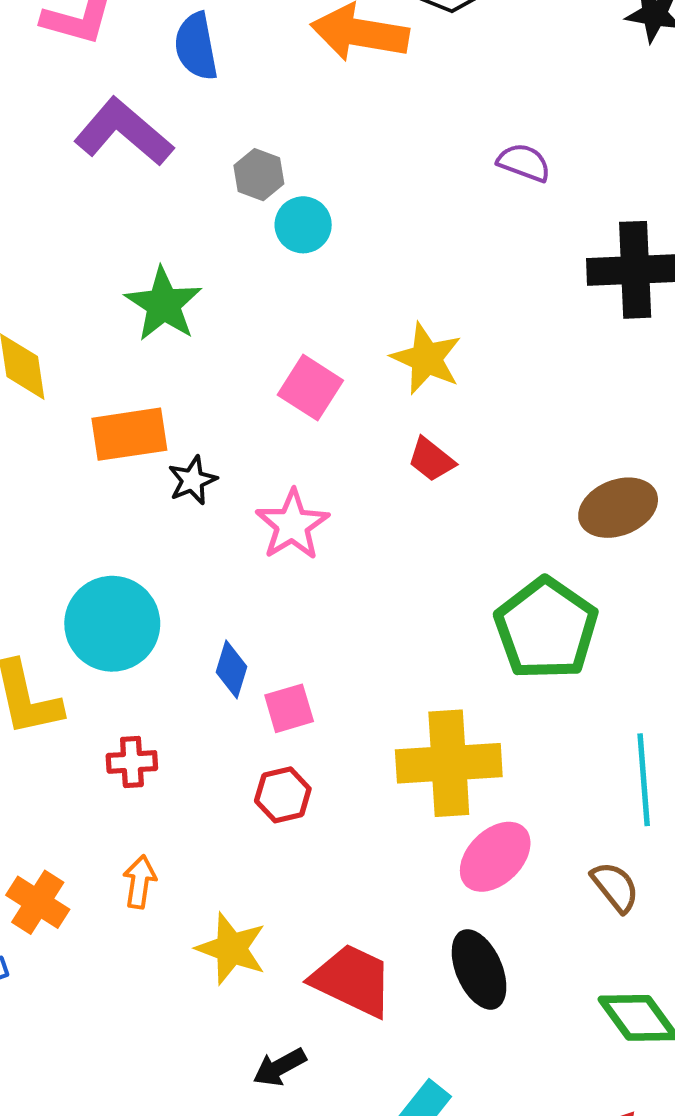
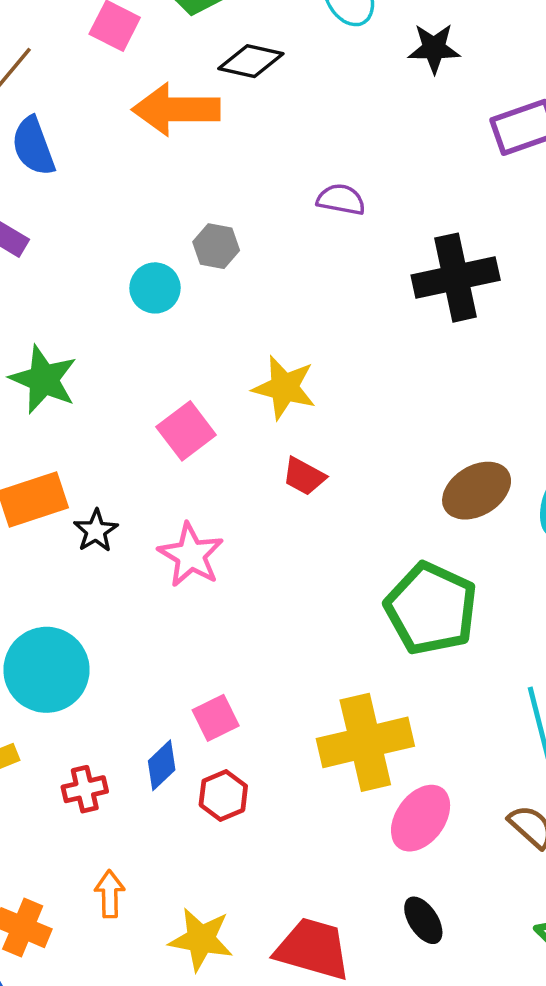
gray hexagon: (259, 175) -> (216, 246), moved
pink square: (310, 388) -> (186, 431), turned 30
blue diamond: (232, 669) -> (162, 765), moved, turned 39
black ellipse: (479, 969) -> (423, 920), size x0.7

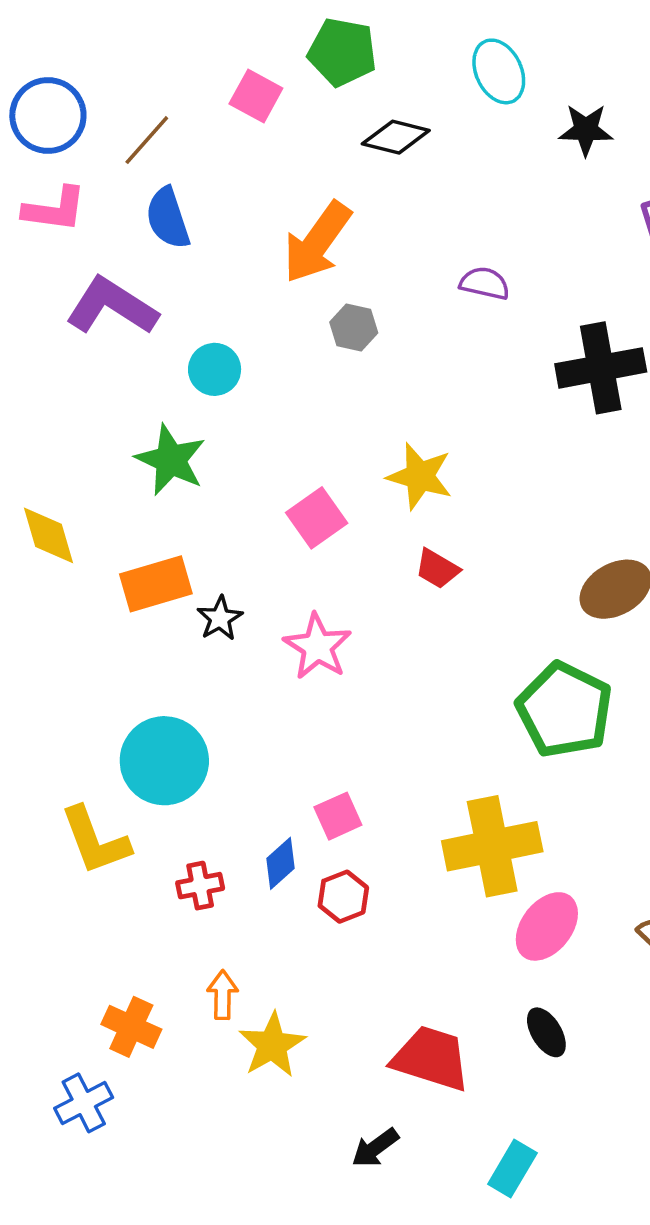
orange arrow: (176, 109) -> (317, 242), moved, turned -56
cyan circle: (155, 288) -> (215, 369), moved
yellow star: (201, 939) -> (272, 1045), moved, turned 30

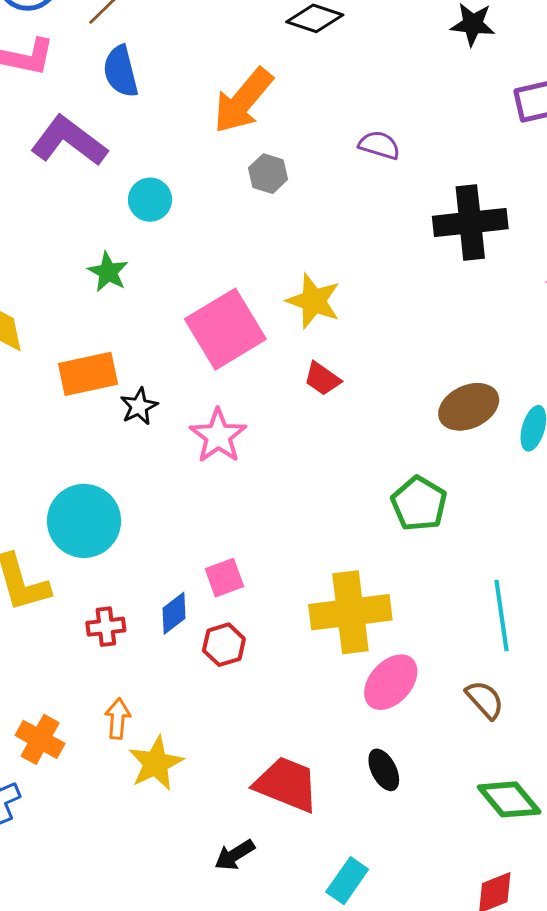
green star: (171, 460) -> (108, 272), size x0.7
pink square: (317, 518) -> (225, 329), size x1.6
green pentagon: (565, 710) -> (419, 504), size x0.7

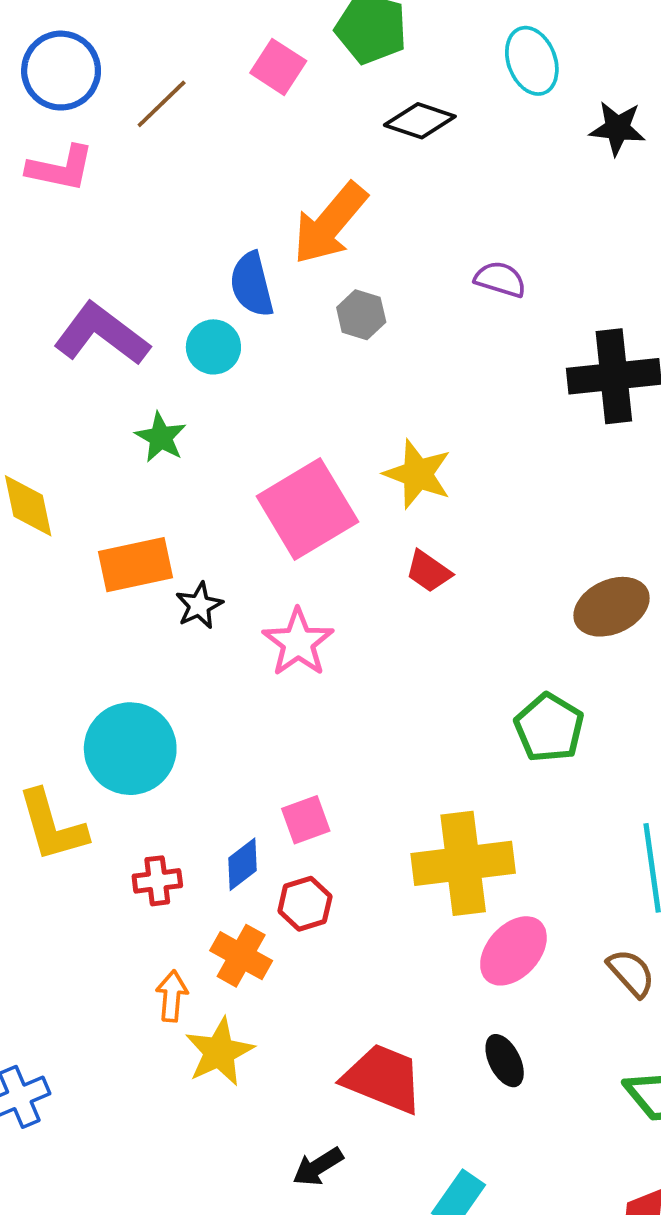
blue semicircle: (121, 71) -> (252, 284), moved
purple L-shape: (69, 141) -> (102, 334), moved
orange cross: (40, 739) -> (241, 956), moved

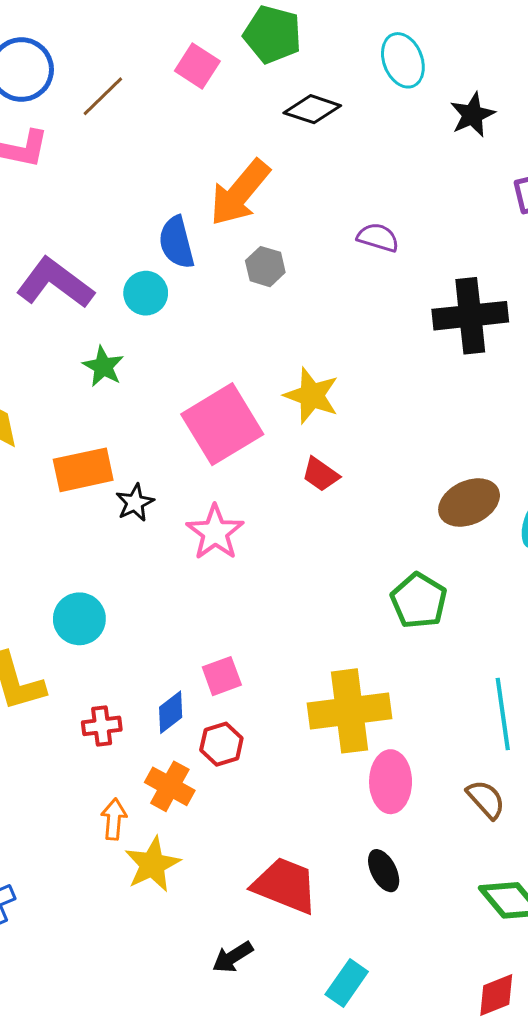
black star: (617, 128) -> (472, 115), turned -30
cyan circle: (130, 749) -> (79, 619), size x0.7
pink ellipse: (513, 951) -> (391, 782), turned -42

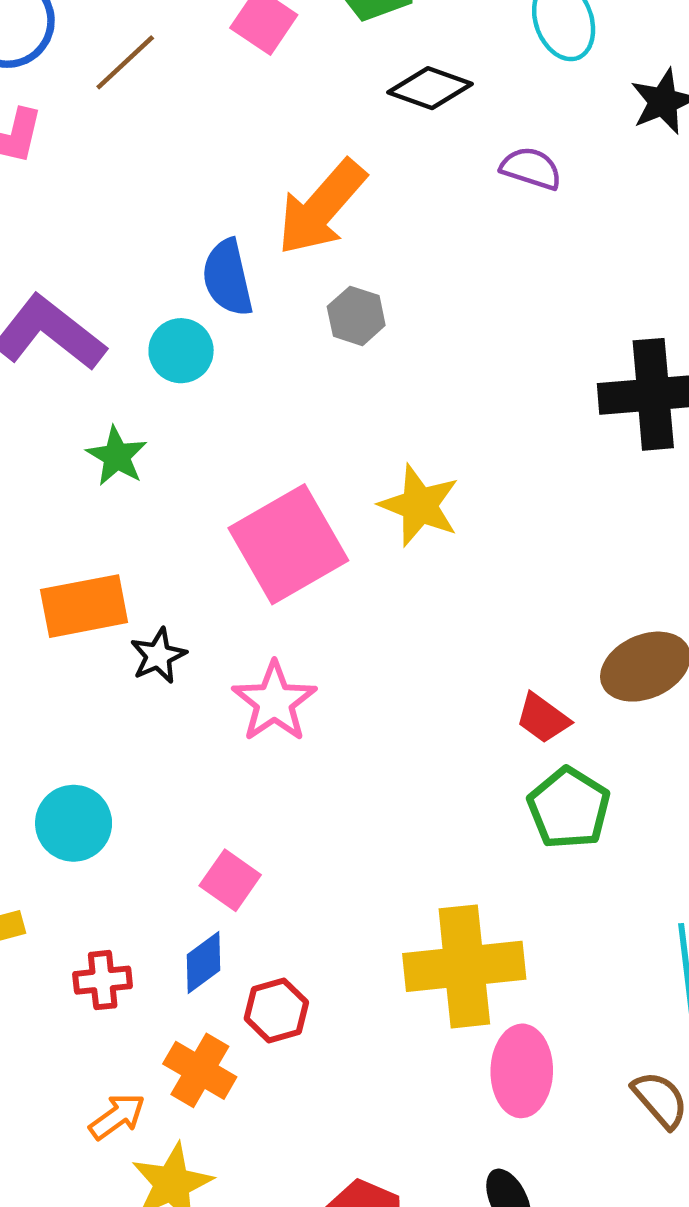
purple semicircle: (378, 237) -> (531, 168), moved
red trapezoid: (321, 474) -> (543, 718), moved
pink square: (222, 676) -> (230, 880), moved, turned -36
orange arrow: (114, 819) -> (117, 1116), turned 48

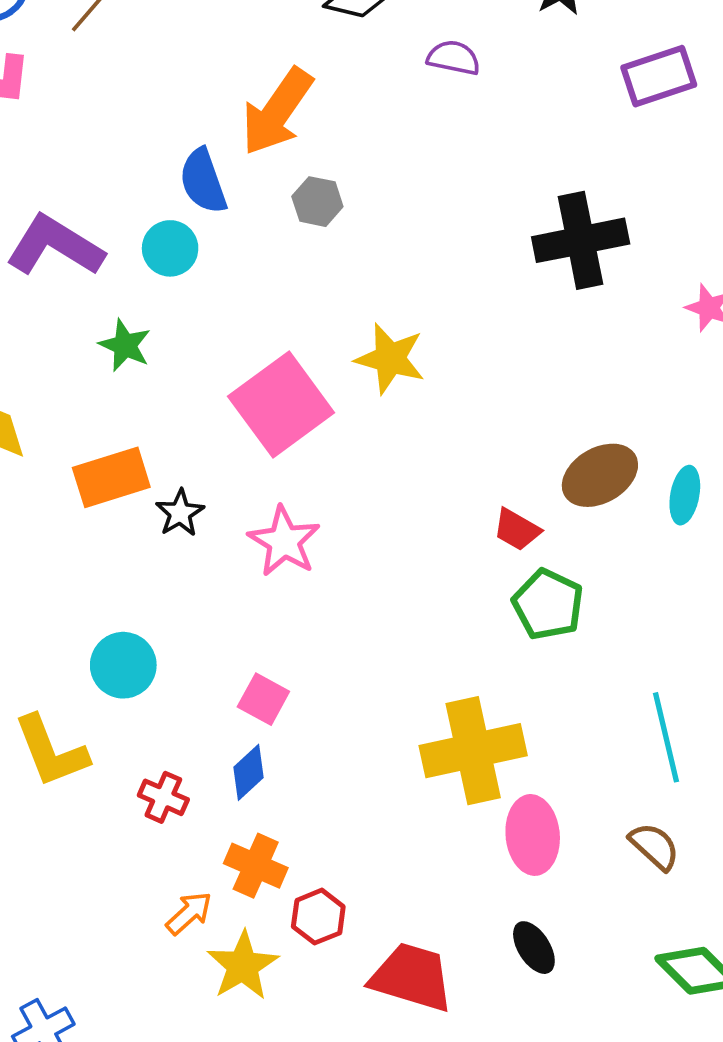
red cross: (103, 980) -> (163, 797), turned 36
red hexagon: (276, 1010) -> (318, 917), moved

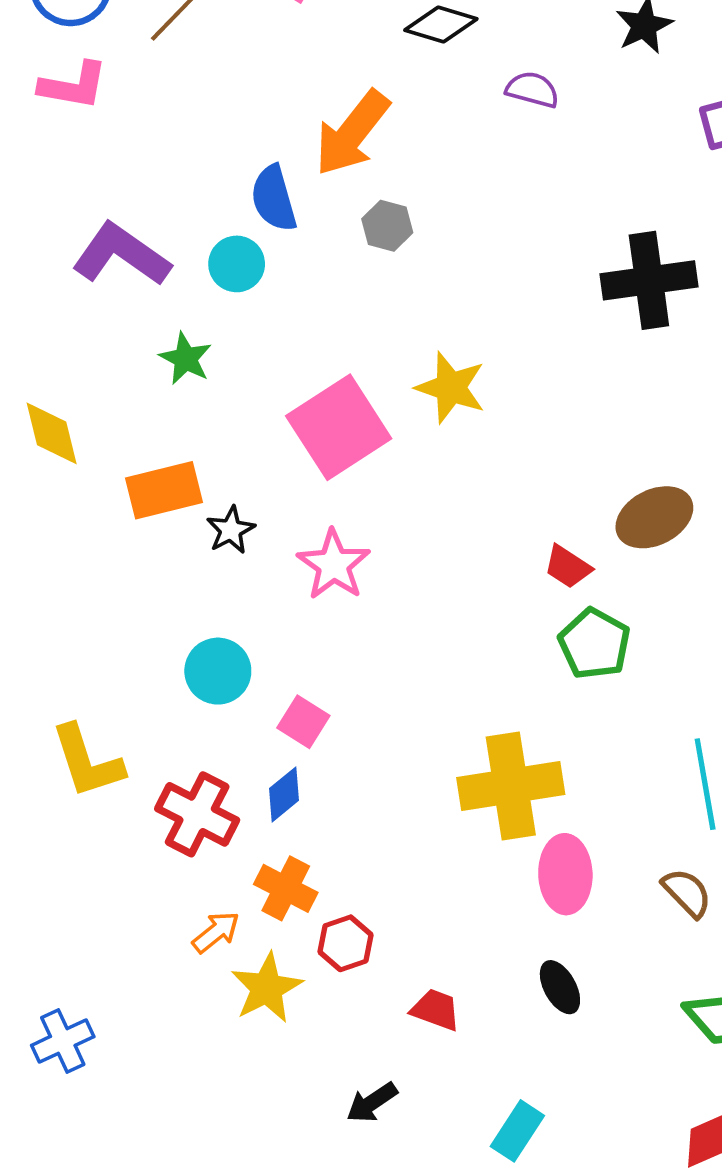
cyan circle: (123, 665) -> (218, 671), moved
red cross: (163, 797) -> (197, 814), size x1.6
red trapezoid: (412, 977) -> (436, 1010), size x0.6

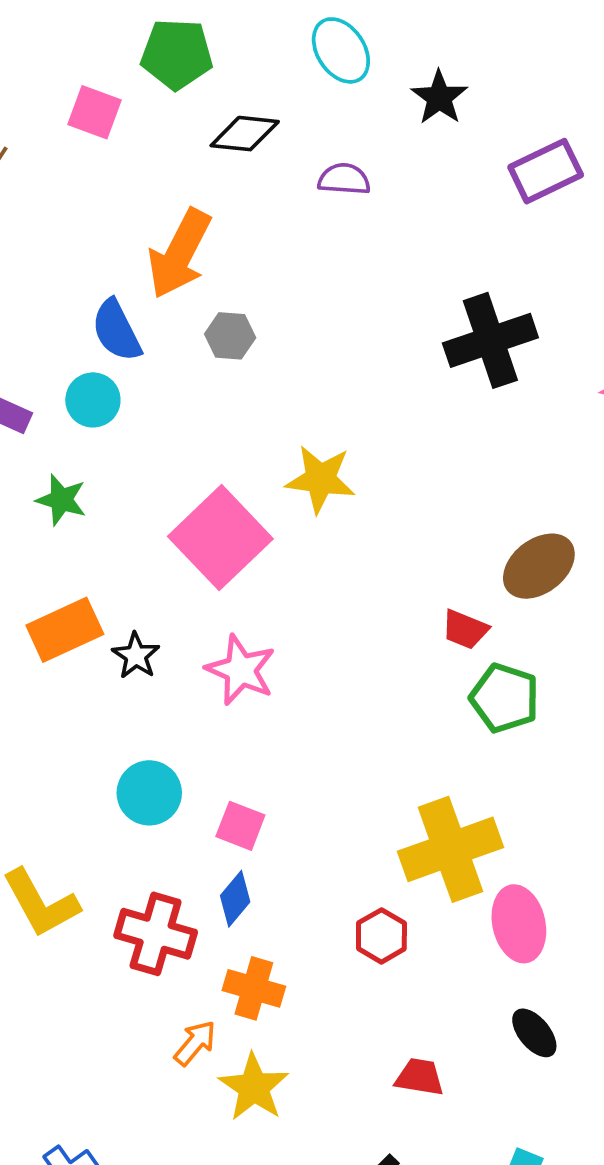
red hexagon: (345, 943) -> (381, 936), moved

